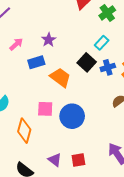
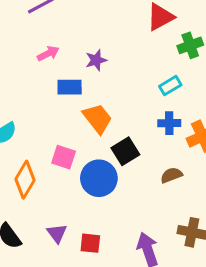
black square: (87, 62) -> (125, 151), moved

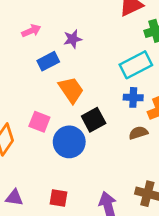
cyan rectangle: (170, 86) -> (136, 65), size x1.6
blue rectangle: (70, 87) -> (48, 61), turned -30
brown semicircle: (171, 175) -> (138, 133), moved
purple triangle: (57, 233) -> (14, 198), moved, turned -48

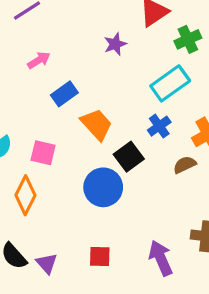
purple star: (73, 39) -> (115, 44), moved
blue cross: (133, 97) -> (159, 126), moved, turned -30
pink square: (39, 122) -> (43, 153), moved
purple triangle: (14, 198) -> (47, 263), turned 48

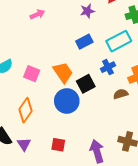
blue rectangle: (64, 94) -> (84, 42), moved
orange trapezoid: (97, 124) -> (63, 72), moved
orange diamond: (25, 195) -> (25, 110), moved

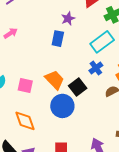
pink arrow: (37, 14) -> (11, 33), moved
blue rectangle: (84, 42) -> (58, 39), moved, turned -42
orange diamond: (25, 110) -> (25, 121), turned -45

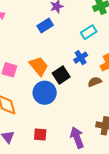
blue rectangle: (58, 39) -> (45, 26), turned 42
cyan rectangle: (102, 42) -> (89, 32), size x0.7

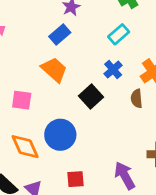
orange trapezoid: (39, 66) -> (54, 70), moved
brown semicircle: (95, 82) -> (137, 99), turned -64
blue circle: (45, 93) -> (60, 135), moved

